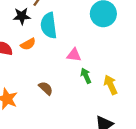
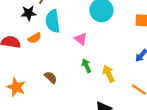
pink triangle: (74, 55) -> (81, 39), moved, turned 32

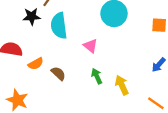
orange semicircle: (35, 38) -> (36, 64), moved
brown semicircle: (51, 77) -> (58, 73), moved

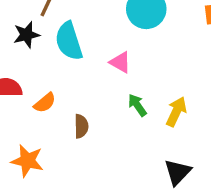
brown semicircle: (58, 73) -> (81, 126), moved, turned 56
yellow arrow: (122, 85) -> (176, 112), turned 60

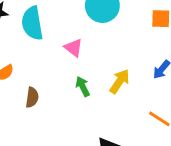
yellow arrow: (176, 112) -> (120, 81), moved

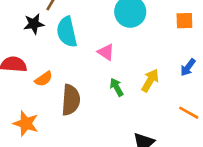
brown semicircle: (32, 97) -> (71, 100), size x1.6

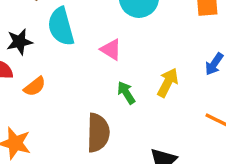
black star: (34, 24) -> (19, 42), moved
brown semicircle: (71, 100) -> (98, 133), moved

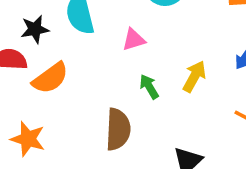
pink triangle: (111, 50) -> (134, 40), turned -50
orange semicircle: (35, 87) -> (50, 78), size x1.5

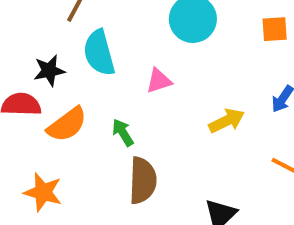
yellow arrow: (194, 76) -> (227, 121), turned 36
green arrow: (149, 87) -> (123, 133), moved

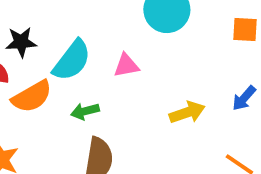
cyan semicircle: (99, 53) -> (72, 60), moved, turned -135
green arrow: (123, 133) -> (85, 111), turned -80

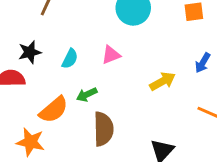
cyan semicircle: (72, 60) -> (70, 59), size x0.6
orange semicircle: (32, 97) -> (54, 110), moved

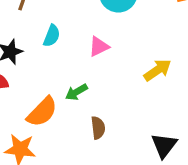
cyan semicircle: (70, 59) -> (52, 36), moved
brown semicircle: (103, 129) -> (98, 128), size x0.6

